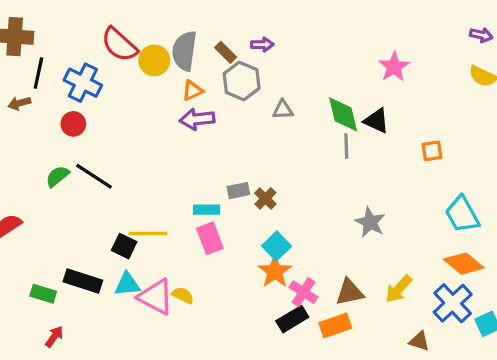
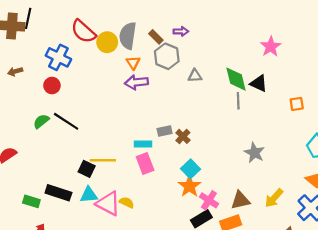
black line: (38, 73) -> (28, 18), moved
orange triangle: (192, 91) -> (133, 63), turned -40

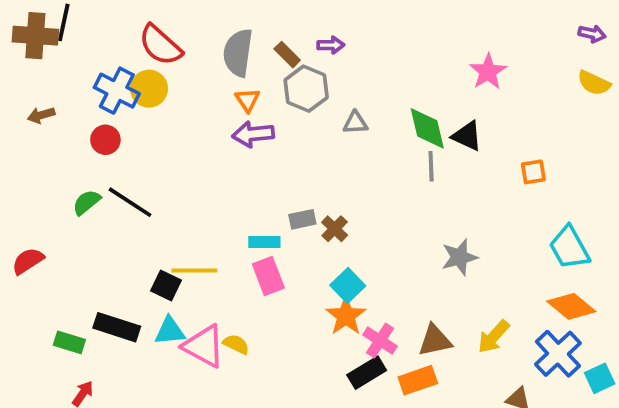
yellow circle: (107, 42) -> (149, 89), moved
gray star: (254, 153) -> (459, 257), turned 30

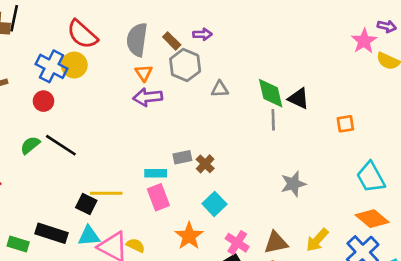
pink star: (488, 72) -> (364, 41), moved
orange star: (346, 316) -> (189, 236), moved

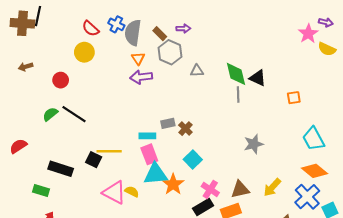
red semicircle: (82, 34) -> (91, 28), size x0.7
blue cross: (52, 66) -> (116, 24), moved, size x0.7
black rectangle: (52, 233) -> (61, 169), moved
cyan triangle: (89, 236) -> (156, 174), moved, size x1.4

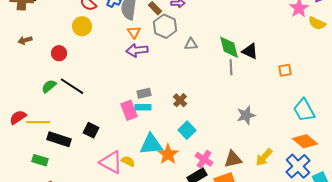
gray rectangle: (168, 123) -> (144, 93), moved
yellow line: (109, 151) -> (38, 122), moved
pink rectangle: (149, 154) -> (129, 110), moved

